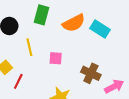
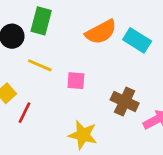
green rectangle: (42, 15) -> (41, 21), moved
yellow line: (29, 47) -> (40, 65), turned -54

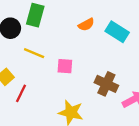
orange semicircle: (101, 32) -> (86, 25), size x0.6

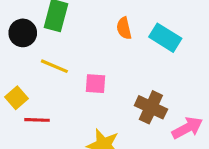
orange semicircle: (86, 25) -> (124, 28), turned 105
red line: (21, 93) -> (37, 120), turned 66

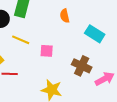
cyan rectangle: (165, 38) -> (95, 34), moved

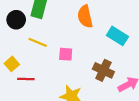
orange semicircle: (65, 16) -> (85, 17), size x1.5

